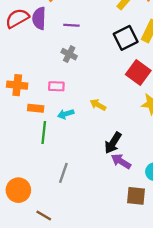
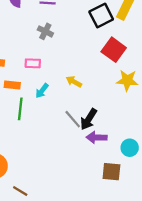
cyan arrow: (66, 114) -> (42, 91), turned -35
purple arrow: (121, 161) -> (97, 137), turned -30
gray line: (63, 173) -> (73, 119), moved, turned -60

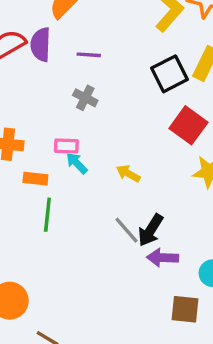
cyan arrow: (42, 91) -> (77, 163), moved, turned 98

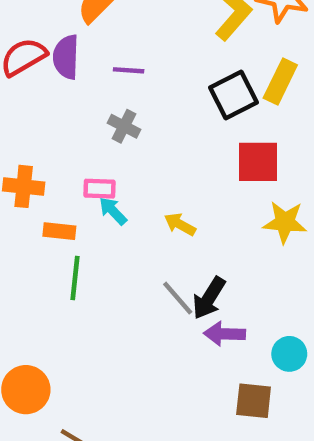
red square: (188, 125) -> (258, 162), turned -36

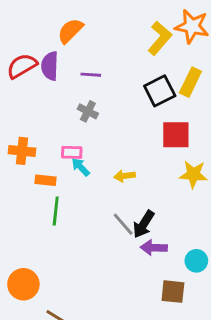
yellow arrow: (180, 224) -> (125, 176), turned -36

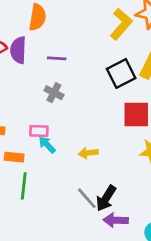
orange semicircle: (70, 31) -> (37, 17), turned 144

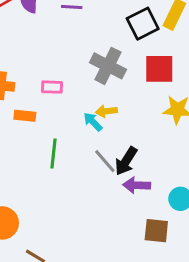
gray cross: (54, 93) -> (108, 66), moved, size x1.6
cyan arrow: (47, 145) -> (93, 122), moved
green line: (24, 186) -> (54, 154), moved

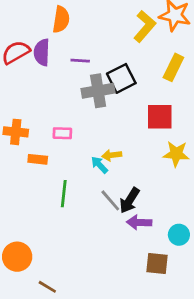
black square: (143, 24) -> (121, 78), moved
gray cross: (108, 66) -> (98, 91), moved, turned -36

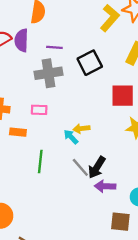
gray cross: (98, 91) -> (49, 73), moved

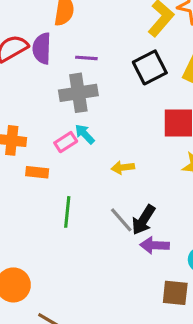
black square: (90, 63) -> (150, 67), moved
pink rectangle: (39, 110) -> (66, 142), turned -35
cyan arrow: (71, 137) -> (85, 134), moved

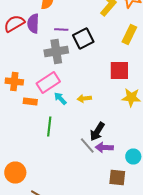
black square: (150, 67) -> (83, 38), moved
cyan arrow: (85, 134) -> (60, 98), moved
pink rectangle: (66, 142) -> (48, 82), size x1.6
gray line: (121, 220) -> (87, 146), moved

